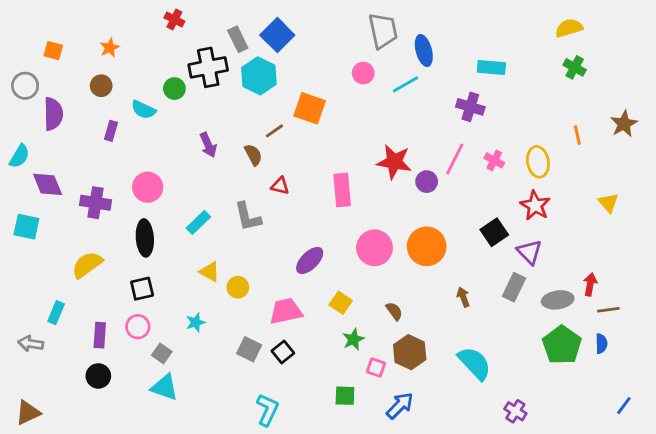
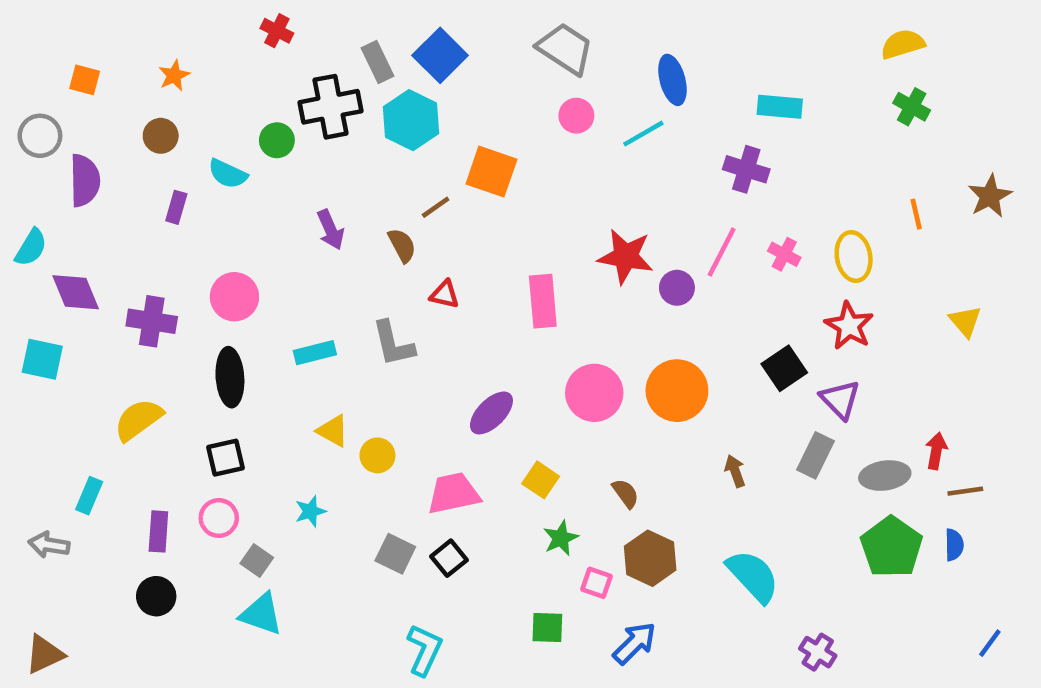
gray trapezoid: (383, 31) -> (565, 49), moved, turned -45
cyan rectangle: (198, 222) -> (315, 353), turned 30

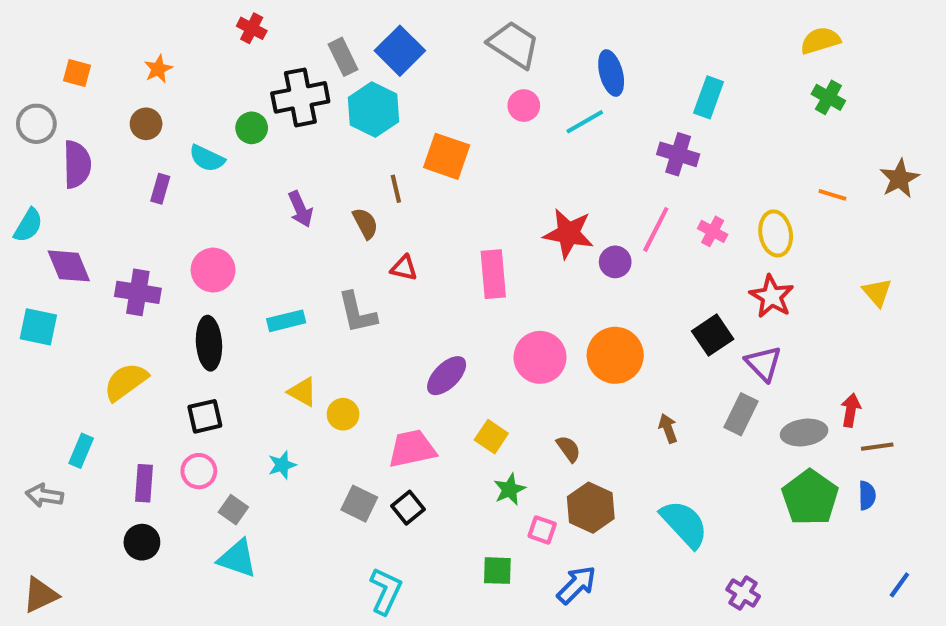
cyan rectangle: (780, 107) -> (709, 97), turned -75
brown line: (436, 207) -> (396, 189), turned -68
orange line: (916, 214) -> (832, 195), turned -60

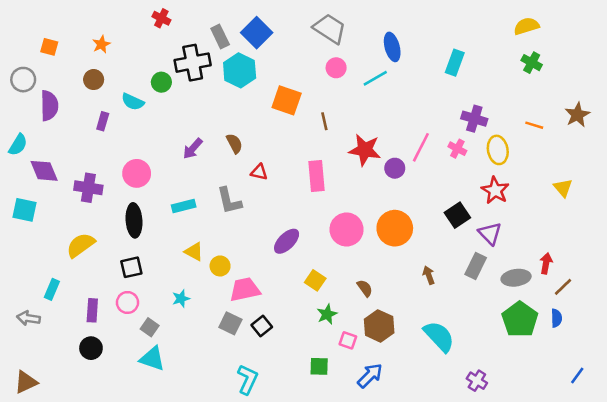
purple cross: (678, 154) -> (474, 119), moved
brown line: (396, 189) -> (324, 121), moved
purple arrow: (300, 209) -> (193, 149), moved, turned 65
brown line: (877, 447) -> (563, 287), turned -36
pink trapezoid: (412, 449) -> (245, 289), moved

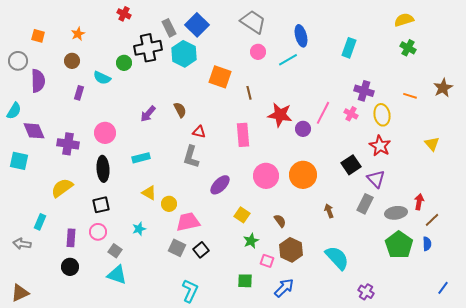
gray L-shape: (229, 201) -> (191, 157), moved, turned 30

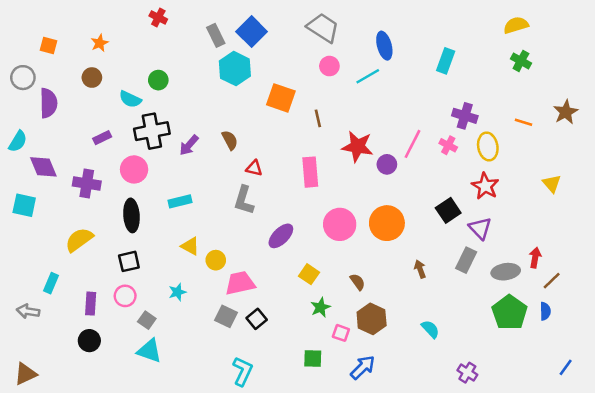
black cross: (148, 48) -> (152, 131), moved
purple rectangle: (79, 93) -> (102, 138), moved, turned 48
cyan semicircle: (337, 258) -> (430, 329), size x0.6

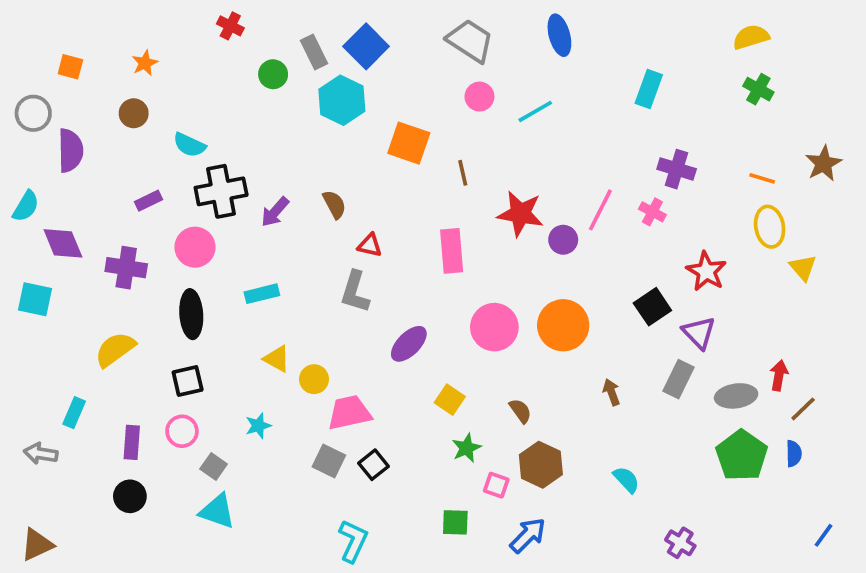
blue ellipse: (384, 46) -> (559, 35), moved
green circle: (158, 80) -> (273, 74), moved
yellow ellipse: (488, 146) -> (770, 227), moved

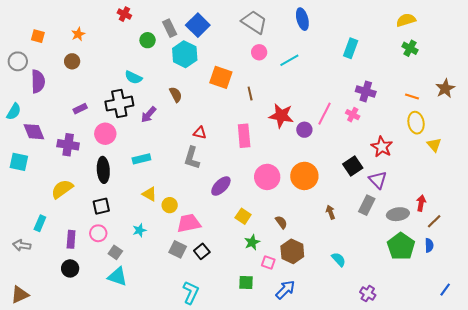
cyan semicircle: (189, 145) -> (133, 77), moved
brown semicircle: (334, 204) -> (176, 95), moved

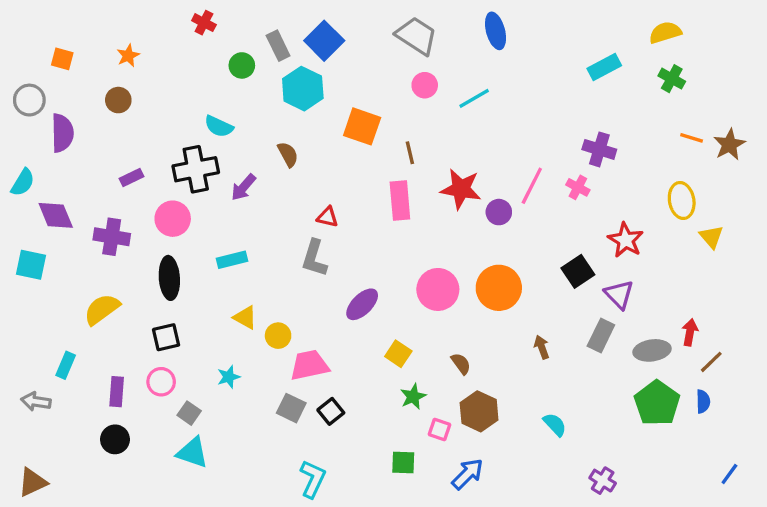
cyan rectangle: (351, 48) -> (604, 67), moved, turned 42
orange line: (412, 97) -> (692, 138), moved
pink rectangle: (244, 136) -> (400, 201), moved

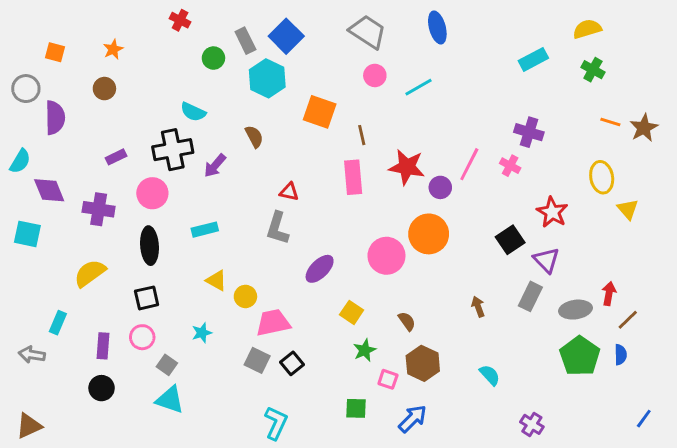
orange circle: (499, 288) -> (429, 234), moved

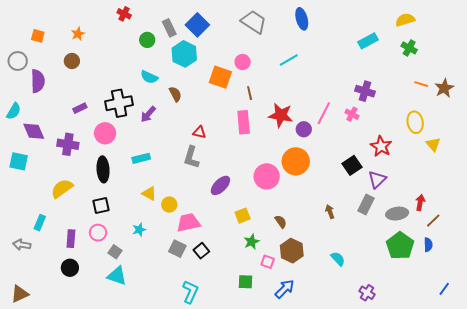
pink circle: (375, 75) -> (243, 62), moved
cyan semicircle: (193, 112) -> (149, 77), moved
purple triangle: (546, 260) -> (377, 179), turned 30
yellow square: (352, 312) -> (243, 216), turned 35

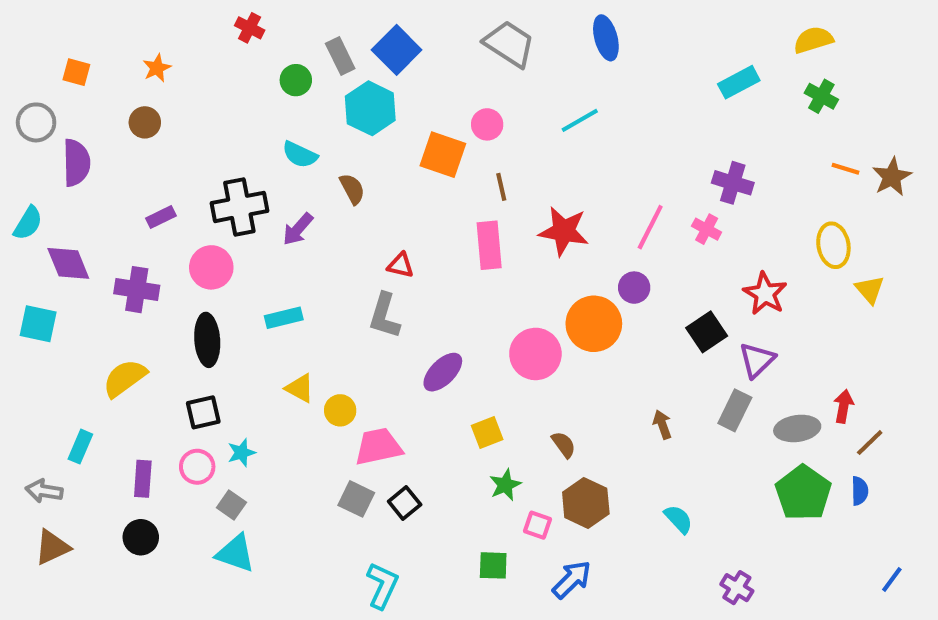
purple circle: (304, 129) -> (634, 288), moved
cyan star: (139, 230) -> (241, 453), moved
brown triangle: (20, 294) -> (52, 547), moved

